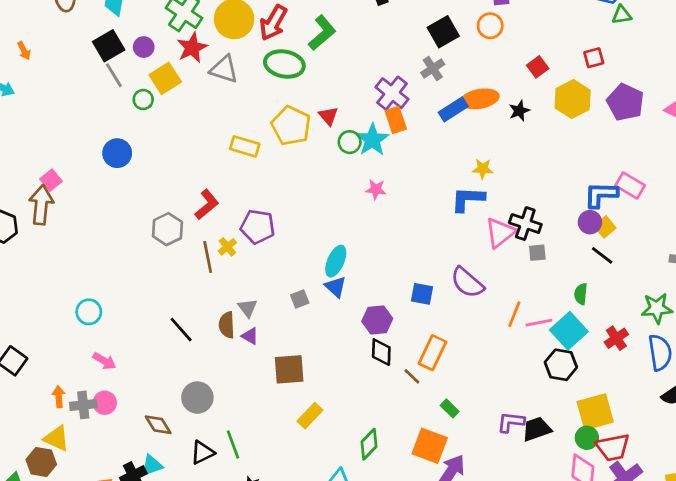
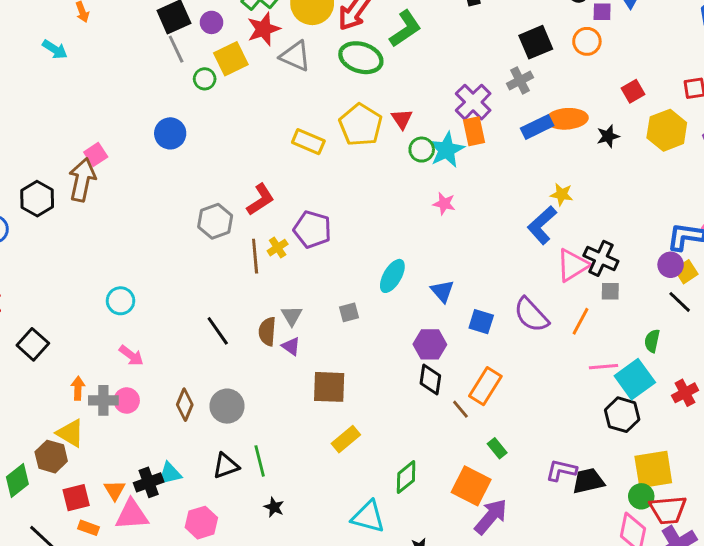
blue L-shape: (468, 199) -> (542, 225), turned -51
blue triangle: (335, 287) -> (442, 291), moved
orange line: (514, 314) -> (580, 321), moved
brown diamond: (158, 425) -> (185, 405), moved, turned 48

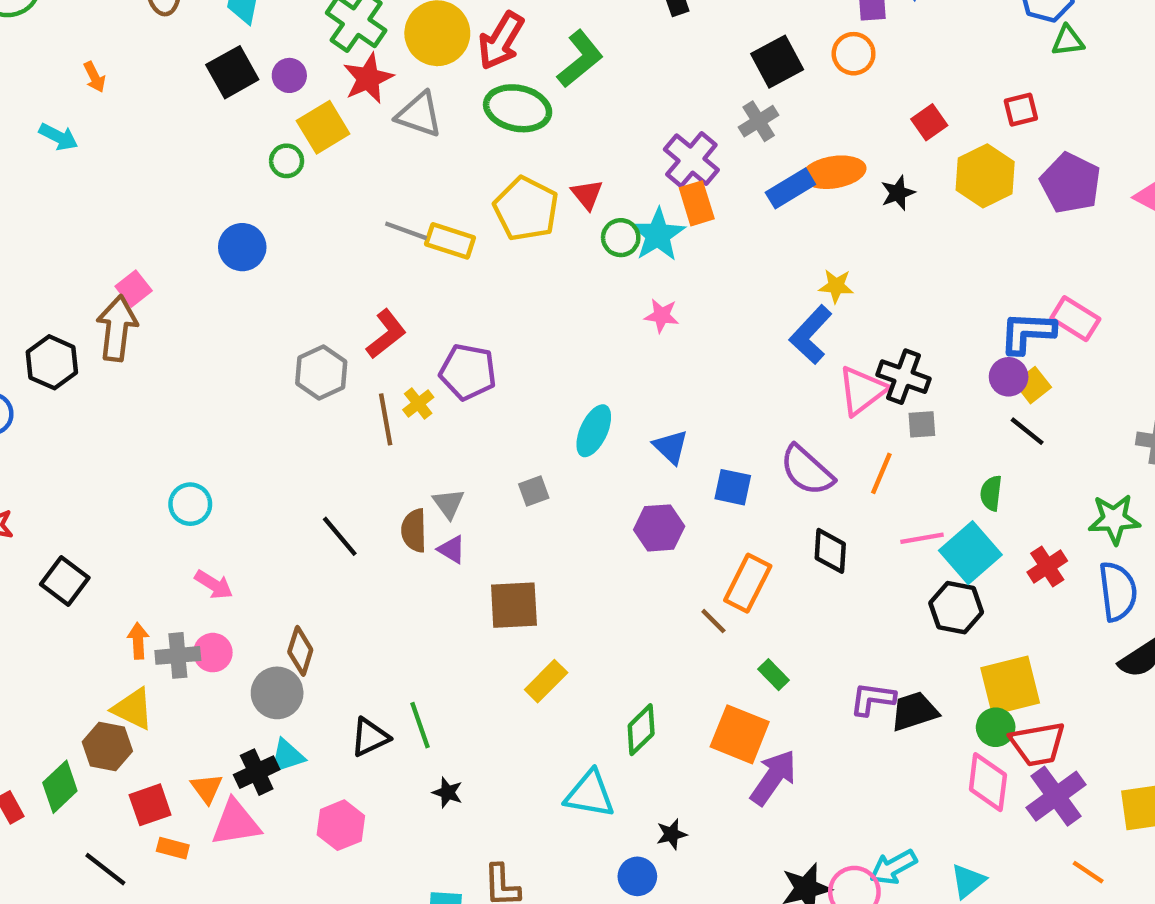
gray line: (176, 49) -> (406, 231), moved, turned -40
black diamond: (430, 379) -> (830, 551), moved
gray circle: (227, 406) -> (277, 693), moved

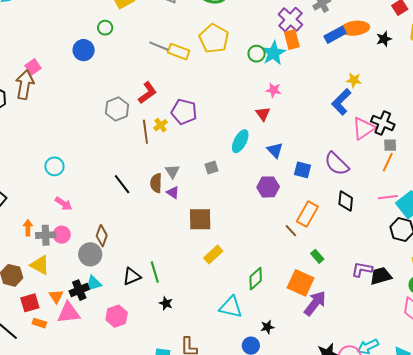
green circle: (287, 161) -> (105, 28), moved
red triangle: (587, 194) -> (263, 114), moved
orange line: (881, 473) -> (388, 162), moved
yellow triangle: (133, 709) -> (40, 265), moved

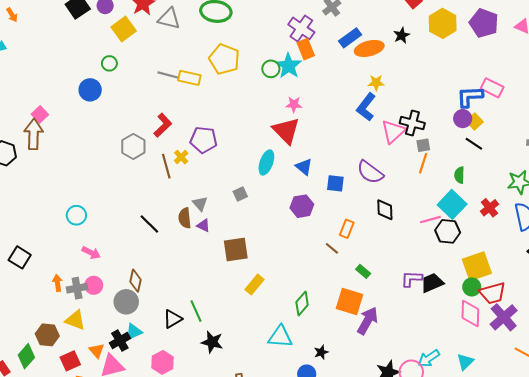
orange ellipse: (355, 28) -> (369, 48), moved
red triangle: (263, 114) -> (286, 131), size x1.8
pink line: (388, 197) -> (430, 220), moved
orange rectangle: (307, 214) -> (347, 229), size x0.7
black star: (166, 303) -> (212, 342), size x1.5

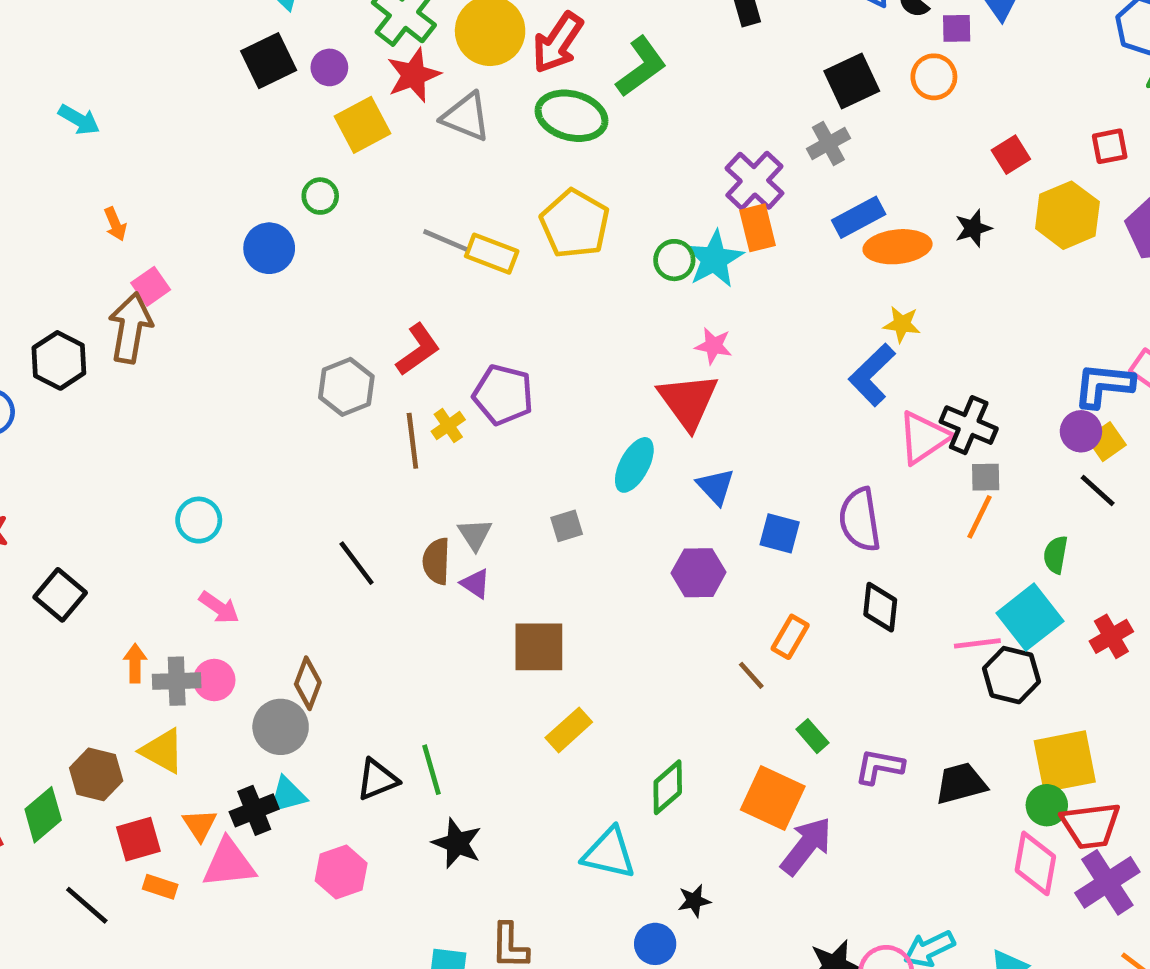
orange arrow: (12, 15) -> (115, 224), moved
purple semicircle: (370, 172) -> (860, 520), turned 36
purple L-shape: (412, 279) -> (879, 767), moved

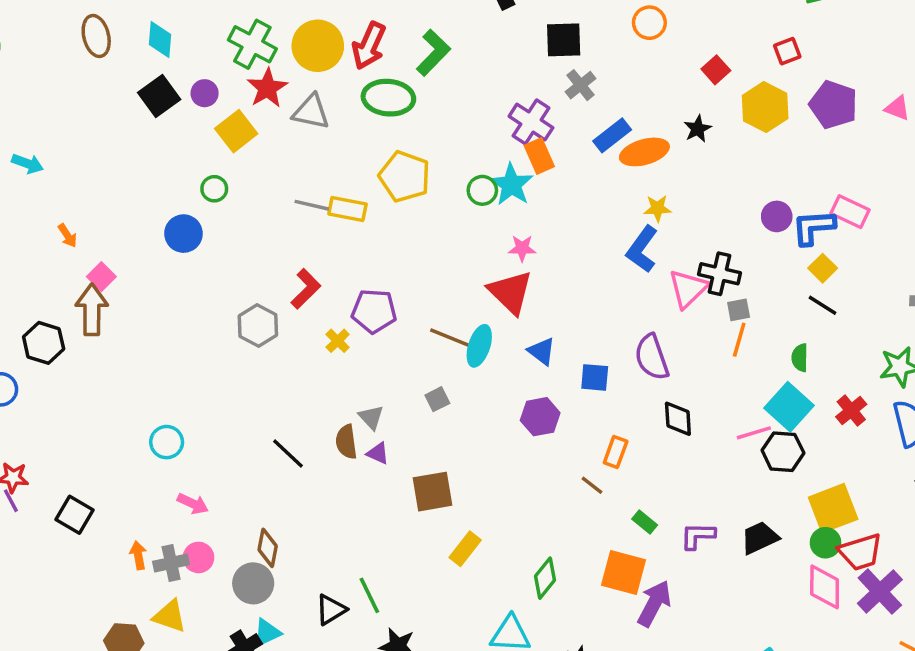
black square: (852, 81) -> (564, 40), moved, turned 33
purple circle: (1081, 431) -> (777, 216), moved
brown line: (412, 441) -> (450, 338), moved, turned -51

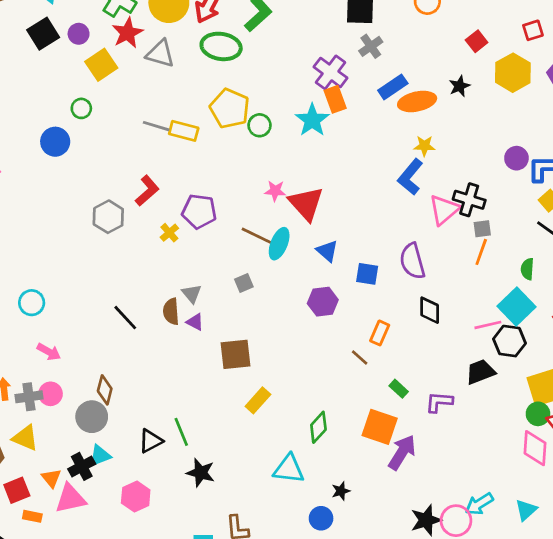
green circle: (482, 190) -> (260, 125), moved
pink star: (522, 248) -> (275, 191), moved
black trapezoid: (760, 538) -> (480, 372), moved

